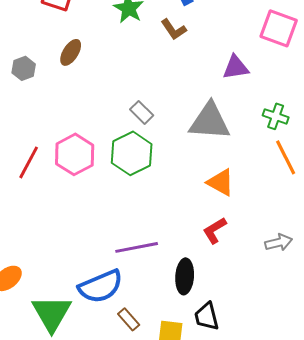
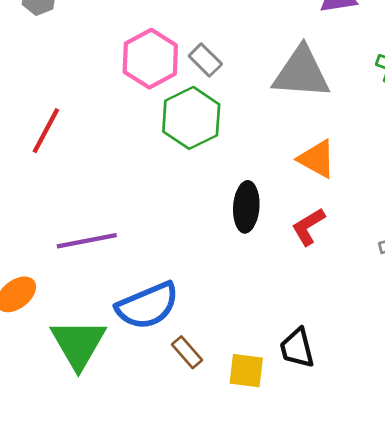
pink hexagon: (75, 154) -> (150, 59), moved
purple line: (137, 247) -> (87, 241), moved
black ellipse: (185, 276) -> (246, 207), moved

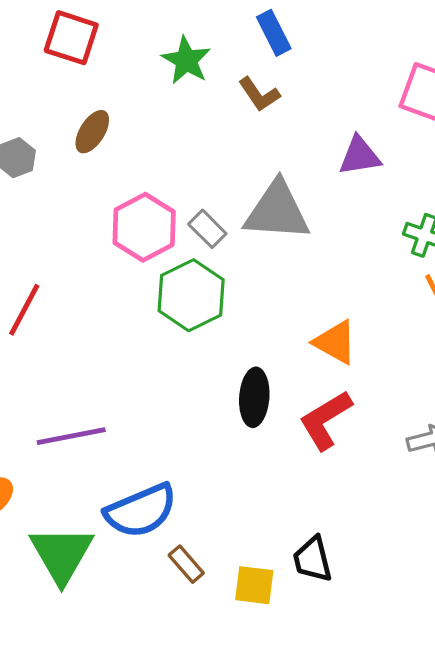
gray triangle: (301, 73) -> (277, 211), moved
red L-shape: (308, 227) -> (326, 420), size x1.4

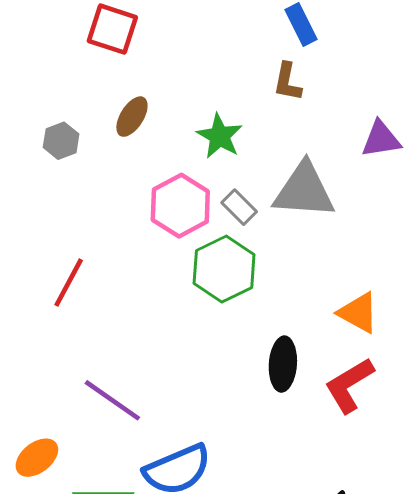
green star: (186, 60) -> (220, 136), moved
brown L-shape: (259, 94) -> (287, 82), turned 45
purple line: (71, 436) -> (112, 400), turned 46

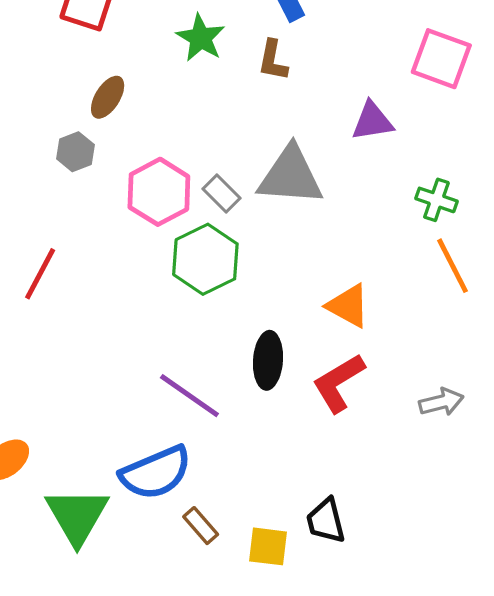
green star: (220, 136) -> (201, 38), moved
gray hexagon: (61, 141) -> (75, 152), moved
purple line: (112, 400) -> (189, 396), moved

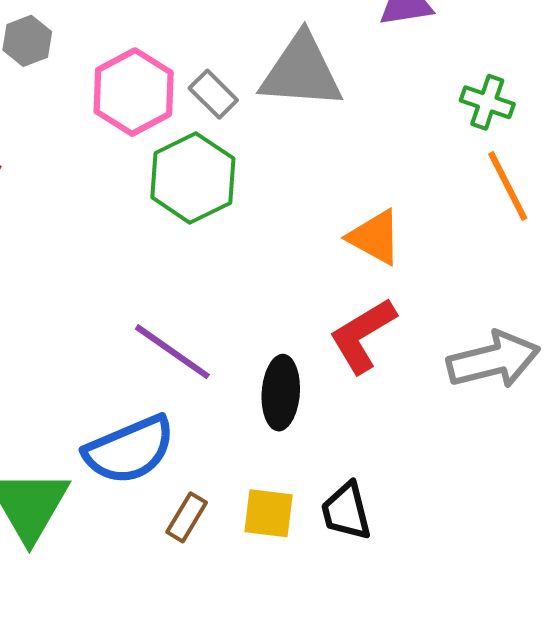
black ellipse: (268, 360) -> (281, 393), moved
gray arrow: (441, 402) -> (493, 360), size x1.6
brown rectangle: (201, 526) -> (187, 517), turned 72
yellow square: (268, 546) -> (269, 513), moved

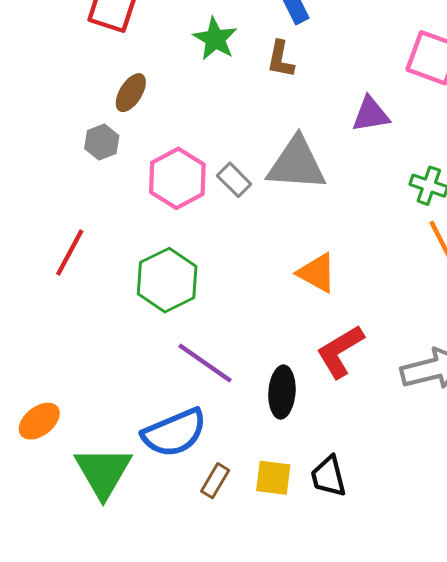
green hexagon: (193, 178) -> (167, 280), moved
orange triangle: (375, 237) -> (317, 273), moved

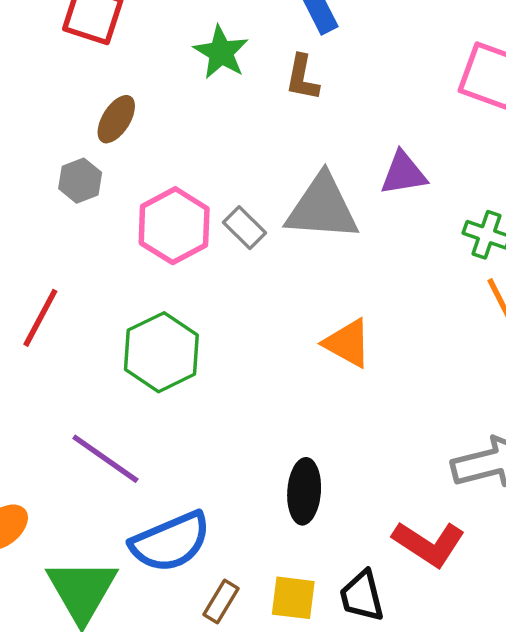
purple triangle: (371, 114) -> (403, 173), moved
red L-shape: (340, 351) -> (429, 544), moved, turned -116
purple line: (205, 363) -> (105, 459), moved

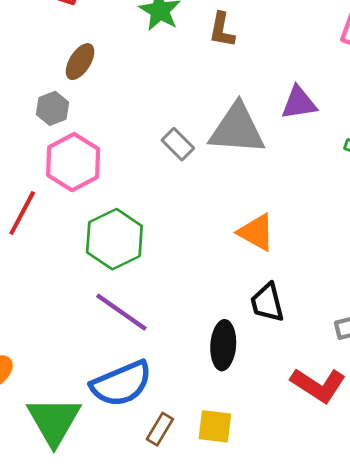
pink hexagon: (174, 226) -> (73, 162), moved
purple line: (105, 459) -> (121, 312), moved
black trapezoid: (362, 596) -> (267, 302), moved

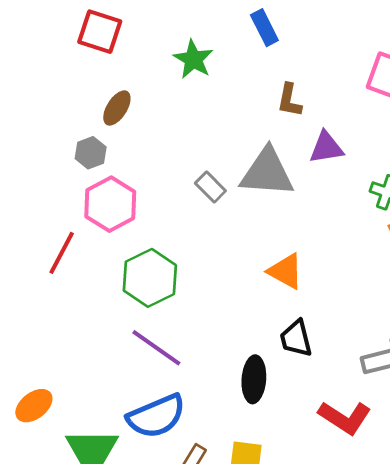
brown L-shape: (222, 30) -> (289, 100), moved

